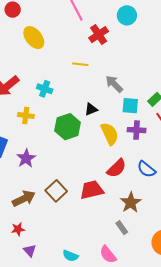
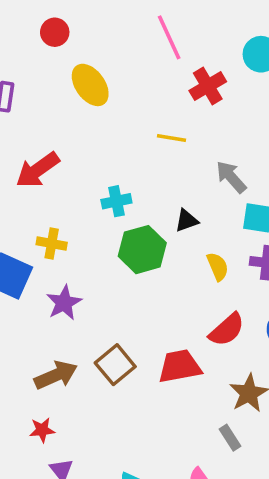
cyan cross: (45, 89) -> (116, 201), moved, turned -35
yellow cross: (26, 116) -> (52, 244), moved
yellow semicircle: (110, 134) -> (218, 267), size x0.7

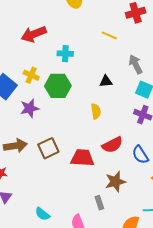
cyan cross: (116, 201) -> (65, 54), moved
green hexagon: (142, 250) -> (58, 86), moved
yellow semicircle: (218, 267) -> (96, 111), moved

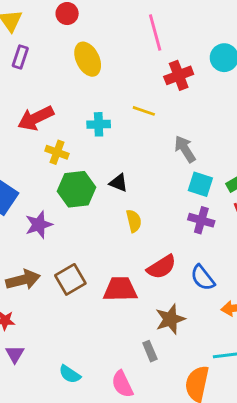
cyan cross: (65, 54) -> (99, 124), moved
yellow cross: (31, 75) -> (57, 152), moved
black triangle: (106, 81) -> (119, 183), moved, turned 32

